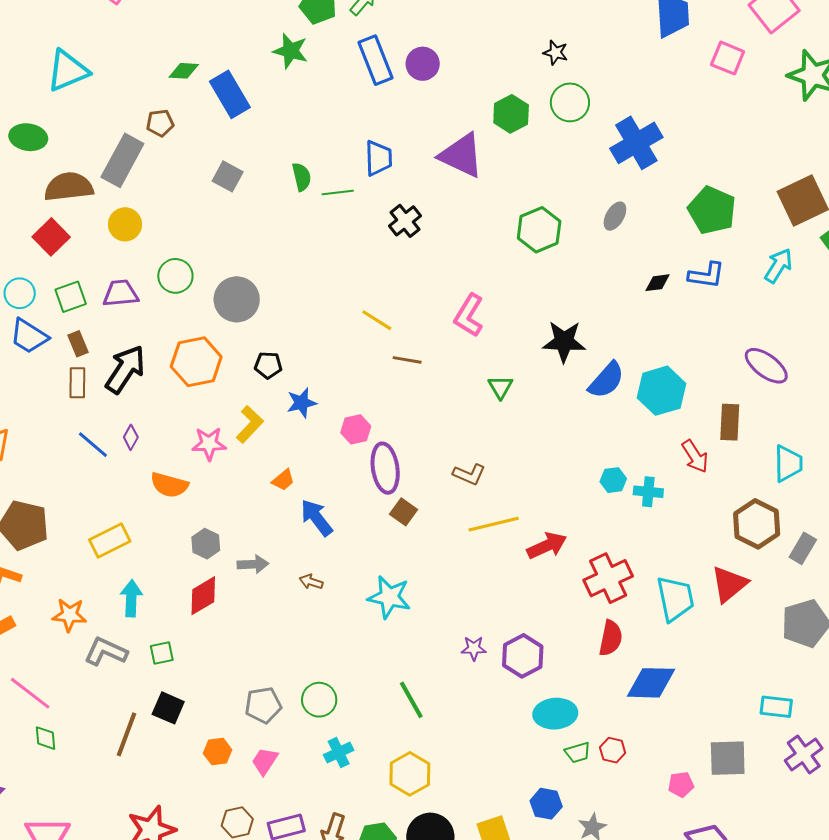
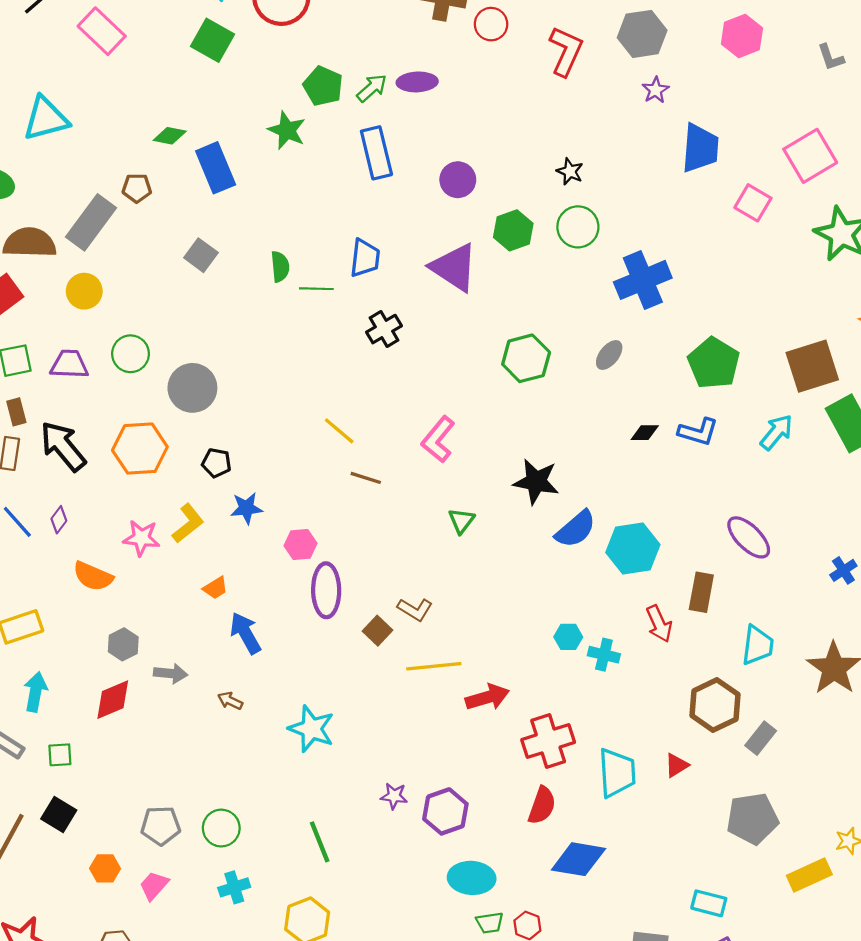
purple circle: (423, 64) -> (458, 180), moved
black arrow: (125, 369) -> (63, 446), turned -81
brown square: (404, 512) -> (377, 631), moved
red triangle: (729, 584) -> (677, 765), size x0.6

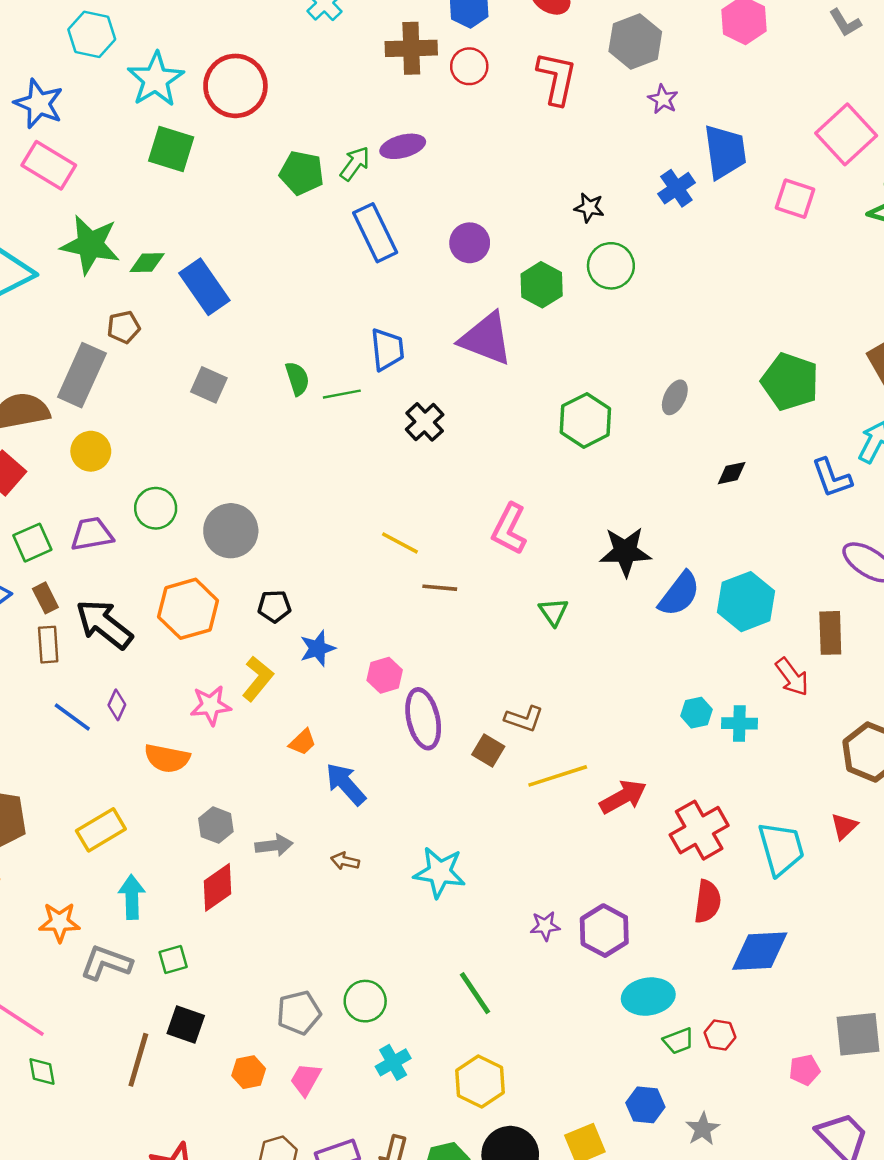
green star: (287, 130) -> (90, 245), moved, size x1.4
blue cross: (643, 280) -> (676, 188), moved, size x0.6
blue L-shape: (698, 432) -> (832, 478), moved, turned 66

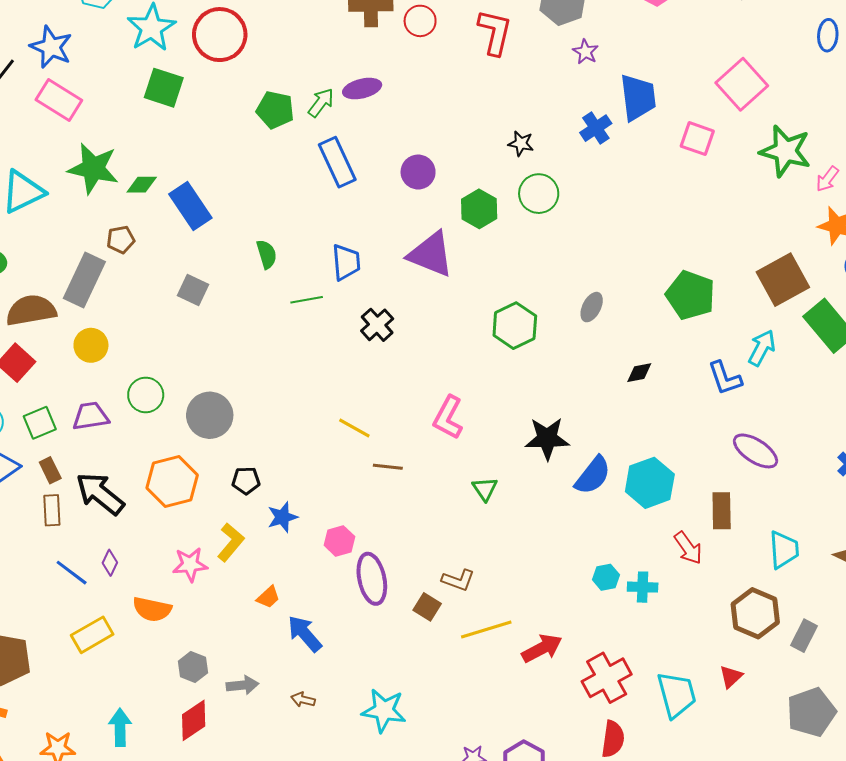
green semicircle: (297, 379) -> (267, 254), moved
yellow rectangle: (101, 830) -> (92, 635), moved

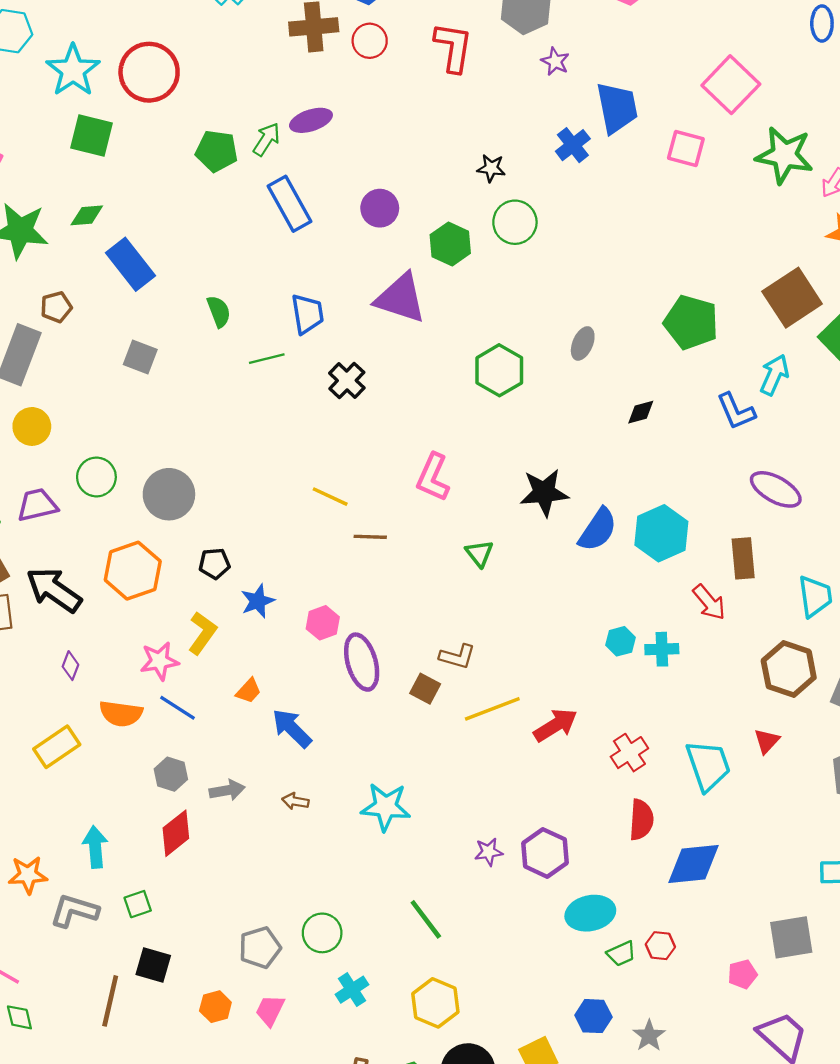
green diamond: (142, 185) -> (87, 215), moved
blue line: (72, 573) -> (178, 708), moved
red cross: (607, 678) -> (629, 753), size x0.7

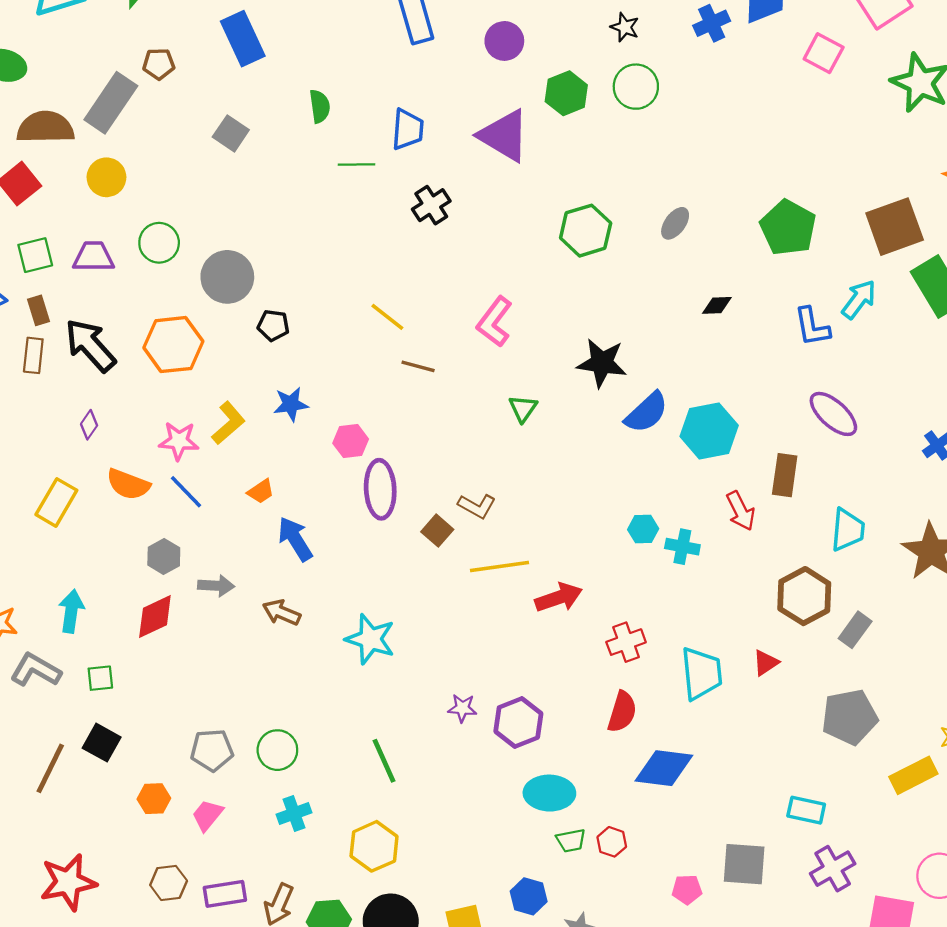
black pentagon: (214, 564) -> (273, 325), moved
yellow rectangle: (57, 747) -> (56, 502), turned -39
brown arrow: (295, 801) -> (282, 613), size x1.4

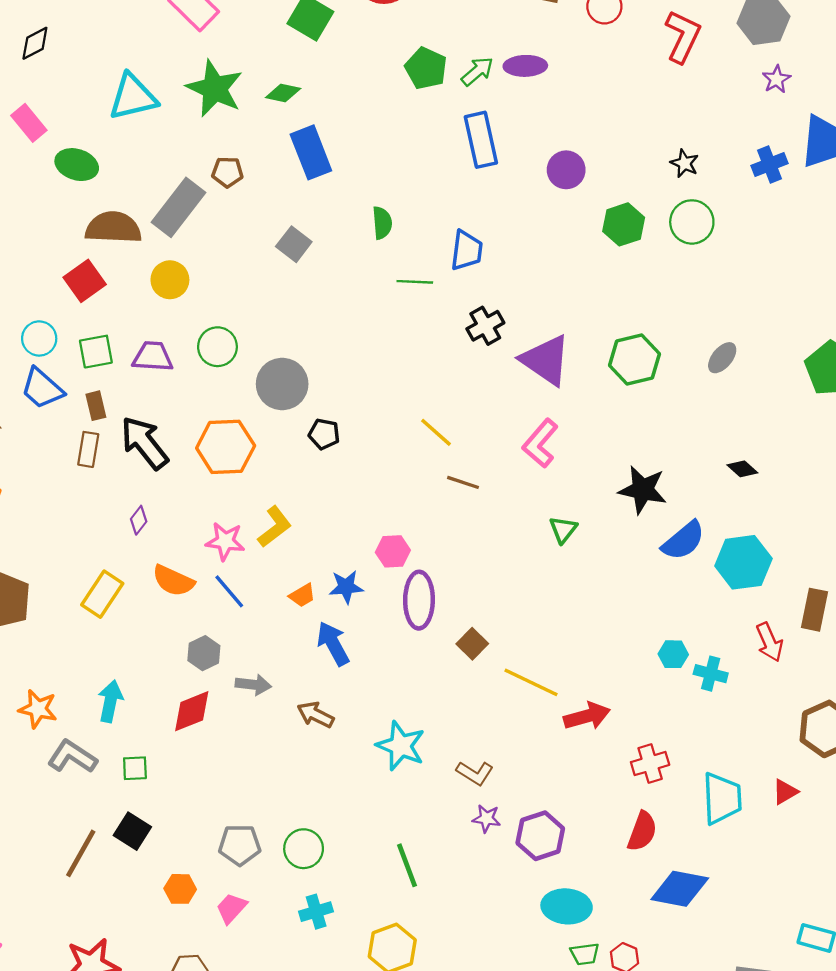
purple triangle: (504, 136) -> (546, 360), moved
black diamond: (717, 305) -> (742, 469), moved, turned 40
blue star: (291, 404) -> (346, 587), moved
brown L-shape: (477, 506) -> (475, 773), moved
yellow line: (500, 567) -> (531, 682), turned 30

